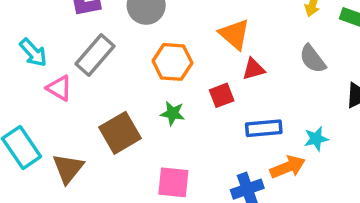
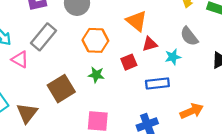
cyan star: (316, 139) -> (173, 57), moved
orange arrow: (288, 167) -> (192, 111), moved

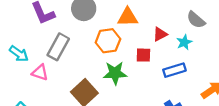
orange triangle: (137, 21) -> (128, 17), moved, turned -30
red square: (129, 62) -> (143, 55), turned 35
green star: (96, 75) -> (115, 73), size x1.5

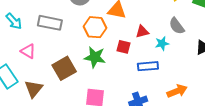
gray rectangle: (58, 47) -> (50, 23), turned 60
pink triangle: (40, 72) -> (28, 51), moved

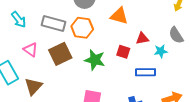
orange hexagon: (95, 27) -> (82, 28), moved
brown square: (64, 68) -> (60, 54), moved

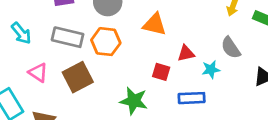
green star: (95, 60) -> (134, 101), moved

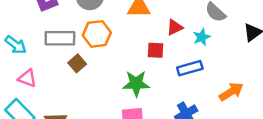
pink triangle: (38, 73) -> (27, 78), moved
brown square: (78, 77) -> (77, 63), moved, size x0.6

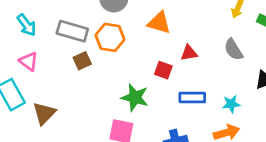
cyan star: (202, 37) -> (231, 104), moved

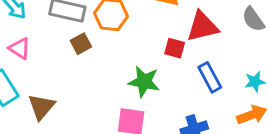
red triangle: (189, 53) -> (202, 27), size x1.6
blue rectangle: (192, 98) -> (210, 77), turned 65

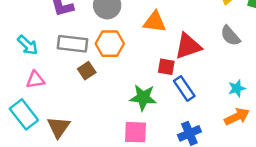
pink triangle: (20, 48) -> (35, 80), turned -36
blue rectangle: (210, 77) -> (184, 88), moved

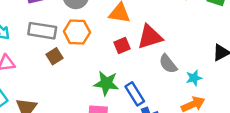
gray semicircle: (230, 36) -> (168, 64), moved
red square: (166, 67) -> (122, 45), moved, turned -35
blue rectangle: (184, 88) -> (135, 94), moved

